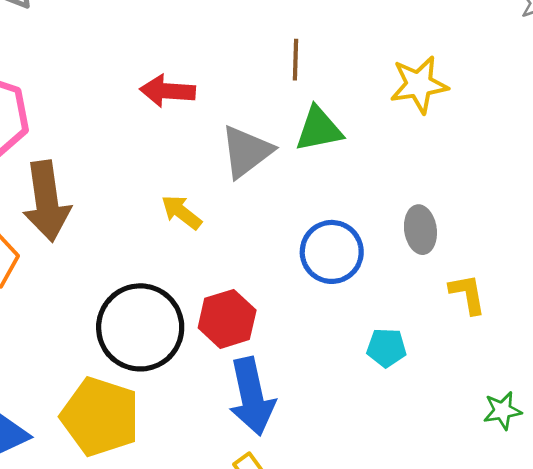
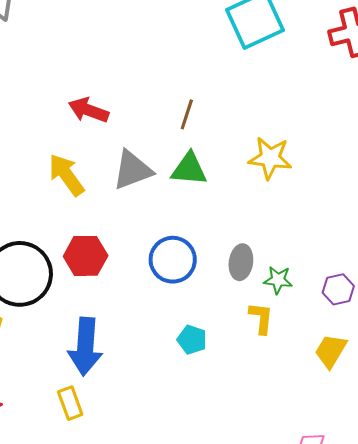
yellow arrow: (181, 212) -> (66, 175), moved, size x1.4
red hexagon: (227, 319) -> (86, 256), moved
green star: (502, 411) -> (278, 280), moved

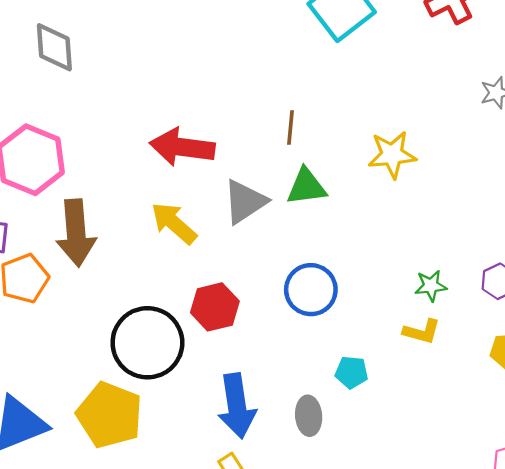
red arrow: (89, 110) -> (182, 147), size x1.4
gray ellipse: (241, 262) -> (309, 416), moved
yellow L-shape: (261, 318) -> (422, 332), turned 112

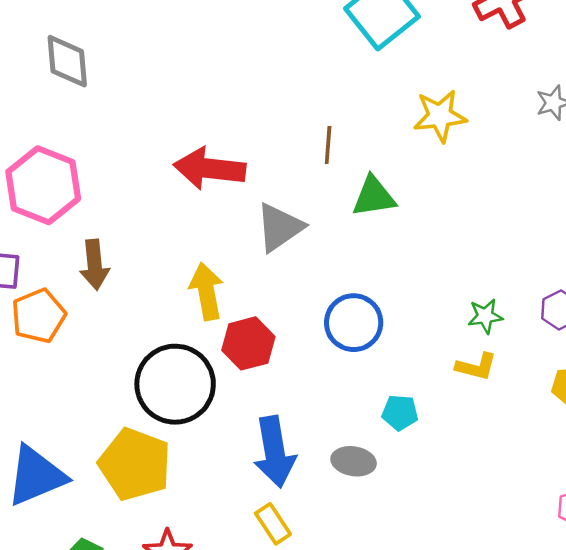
yellow star: (392, 155) -> (440, 116), moved
green triangle: (306, 187) -> (374, 197), moved
yellow arrow: (174, 223) -> (206, 291), moved, turned 39
brown arrow: (76, 233) -> (94, 265), size x0.7
gray ellipse: (309, 416) -> (354, 461), turned -75

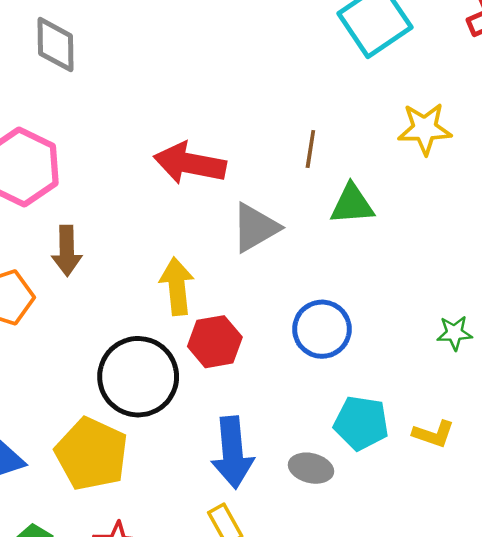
yellow L-shape: (476, 367) -> (433, 434), moved
cyan pentagon: (400, 413) -> (361, 423), size x1.5

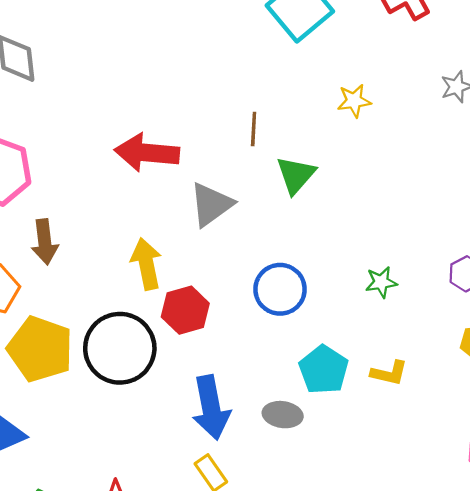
yellow star: (425, 129) -> (354, 101), size x0.7
green triangle: (352, 204) -> (296, 175), turned -39
green star: (454, 333) -> (381, 282), moved
cyan pentagon: (361, 423) -> (324, 370), turned 30
yellow pentagon: (92, 454) -> (40, 349), moved

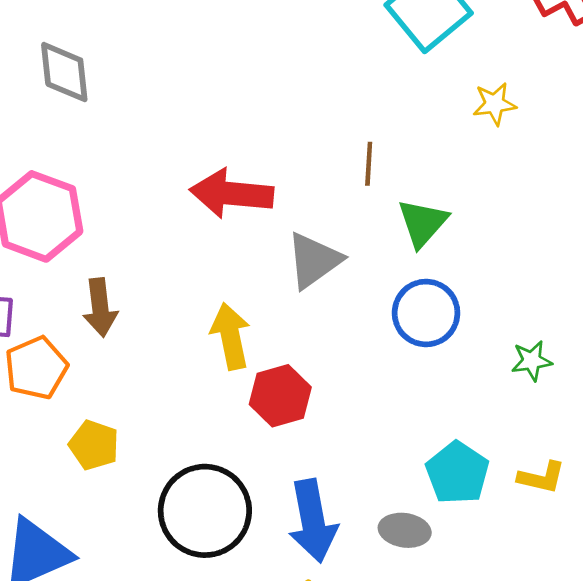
yellow star: (354, 101) -> (495, 104), moved
blue circle: (280, 289) -> (426, 313), moved
black circle: (120, 348) -> (205, 511), moved
yellow pentagon: (40, 349) -> (94, 445), size x0.6

